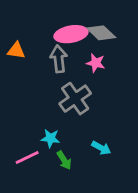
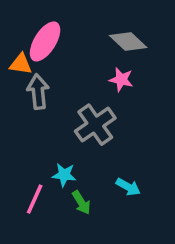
pink ellipse: (71, 34) -> (45, 41), moved, turned -48
gray arrow: (59, 59) -> (38, 92), moved
pink line: (27, 157) -> (35, 199), turned -40

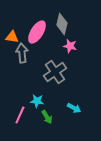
pink ellipse: (45, 41) -> (37, 32), moved
gray diamond: (128, 41) -> (62, 24), moved, turned 60

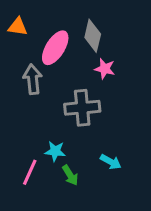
orange triangle: (12, 37) -> (18, 27), moved
gray cross: (55, 72) -> (82, 108), turned 30

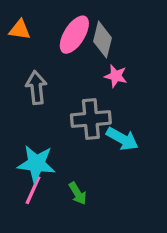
pink ellipse: (55, 48) -> (74, 35), moved
cyan star: (55, 151) -> (36, 164), moved, size x1.6
cyan arrow: (111, 162) -> (122, 139), moved, size x1.4

